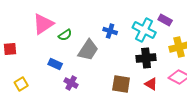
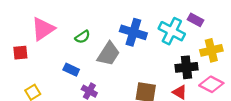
pink triangle: (43, 24) -> (43, 29), moved
blue cross: (110, 31) -> (133, 32), size x1.6
black cross: (146, 58) -> (186, 67), moved

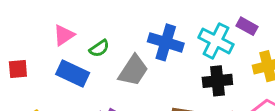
pink triangle: (43, 29) -> (64, 35), moved, size x0.7
black cross: (186, 67) -> (217, 81), moved
blue rectangle: (71, 70) -> (73, 73), moved, size x1.5

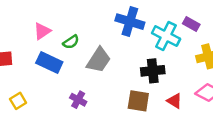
blue cross: (166, 42) -> (130, 22), moved
black cross: (217, 81) -> (153, 71), moved

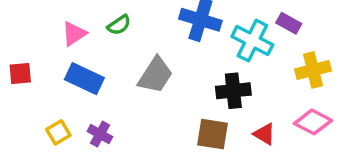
green semicircle: (71, 42) -> (119, 25), moved
purple cross: (78, 100) -> (100, 134), moved
yellow square: (18, 101) -> (58, 132), moved

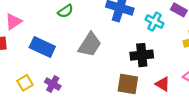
pink triangle: (74, 34) -> (13, 22), moved
cyan cross: (252, 41) -> (155, 22), size x0.7

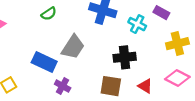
blue rectangle: (42, 47) -> (44, 62), moved
purple cross: (53, 84) -> (63, 86), moved

